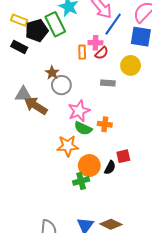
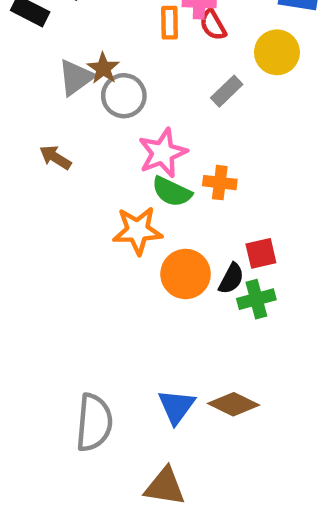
red semicircle: (102, 53) -> (213, 25), turned 104
gray rectangle: (108, 83) -> (227, 91), turned -48
gray triangle: (23, 94) -> (76, 77), moved, turned -36
brown arrow: (36, 106) -> (55, 157), moved, size x0.6
green cross: (81, 181) -> (256, 299), moved

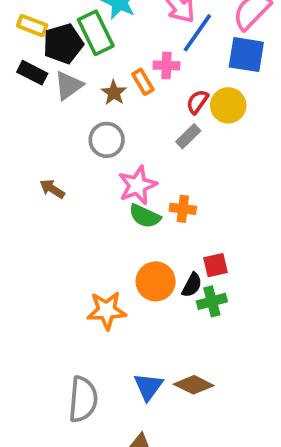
orange rectangle: (170, 23) -> (143, 82), turned -30
red semicircle: (213, 25) -> (197, 102), moved, turned 65
brown star: (103, 68) -> (114, 93), moved
gray triangle: (76, 77) -> (68, 85), moved
orange star: (138, 231) -> (107, 310), moved

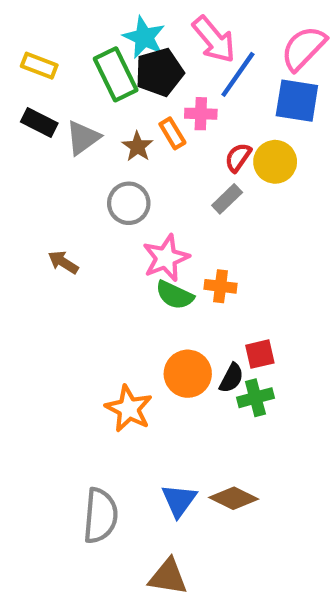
black pentagon: (63, 44) -> (159, 72), moved
orange star: (107, 310) -> (129, 409), turned 30

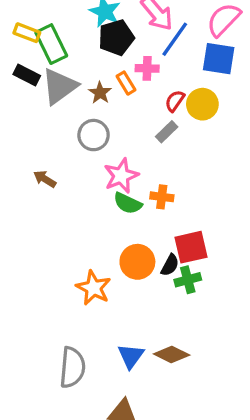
green rectangle: (116, 74) -> (51, 44), moved
gray triangle: (83, 138) -> (59, 86), size x1.4
red square: (260, 354) -> (191, 247), size x1.5

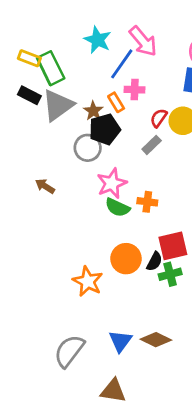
black pentagon: (116, 38) -> (105, 129), moved
blue line: (175, 39) -> (122, 64), moved
gray semicircle: (72, 367) -> (69, 351), turned -148

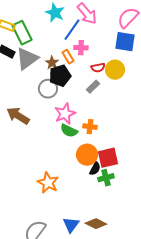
red semicircle: (159, 118) -> (98, 68), turned -136
brown arrow: (45, 186) -> (18, 116), size x1.6
orange circle: (126, 259) -> (87, 155), moved

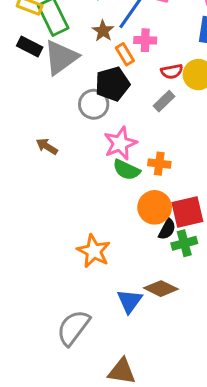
brown star: (52, 63) -> (103, 31), moved
brown arrow: (18, 116) -> (47, 146), size x0.6
brown diamond: (96, 224) -> (161, 289), moved
blue triangle: (71, 225) -> (130, 301), moved

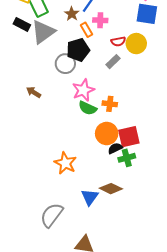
black semicircle: (167, 229) -> (115, 148), turned -144

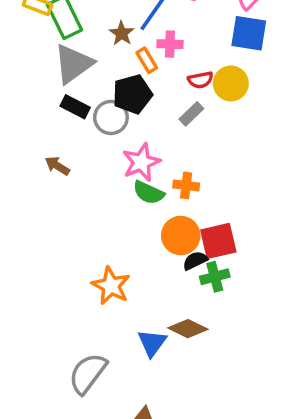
black rectangle: (22, 24) -> (75, 107), moved

